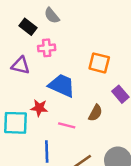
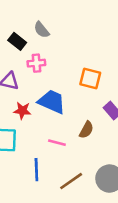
red star: (39, 108) -> (22, 111), moved

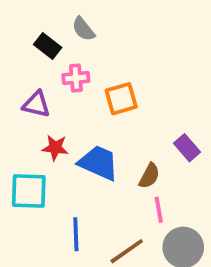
orange square: (90, 79) -> (121, 99), moved, turned -30
blue trapezoid: (52, 102) -> (98, 163), moved
pink line: (57, 143) -> (159, 210), moved, turned 66

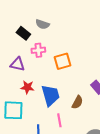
gray semicircle: (83, 29) -> (42, 24), turned -32
blue trapezoid: (98, 163) -> (50, 95), turned 50
pink line: (159, 210) -> (59, 120), moved

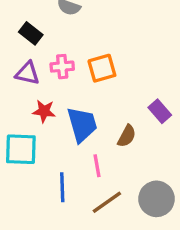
black rectangle: (23, 33) -> (31, 33), moved
pink cross: (38, 50) -> (62, 67), moved

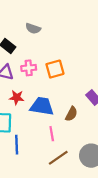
blue trapezoid: (82, 124) -> (42, 106), turned -65
blue line: (62, 187) -> (17, 145), moved

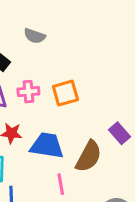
brown semicircle: (71, 114) -> (89, 156), size x1.5

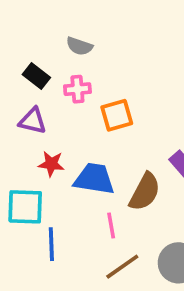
pink cross: (28, 92) -> (77, 89), moved

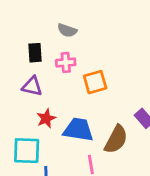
black rectangle: (36, 76) -> (35, 53), turned 48
red star: (51, 164) -> (46, 118), turned -30

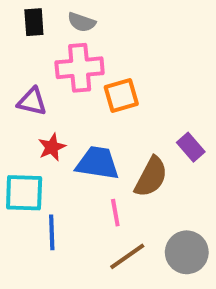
black rectangle: (35, 53) -> (34, 22), moved
pink cross: (66, 62) -> (80, 68), size x1.6

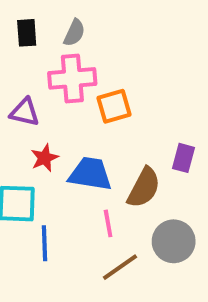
gray semicircle: (82, 22) -> (74, 33), turned -84
purple rectangle: (191, 147) -> (184, 158), turned 56
gray circle: (187, 252) -> (174, 241), moved

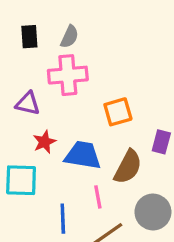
orange square: (114, 106) -> (118, 112), moved
blue line: (45, 243) -> (63, 219), moved

